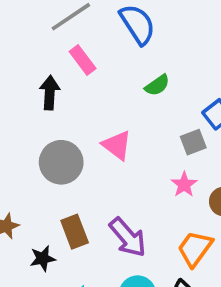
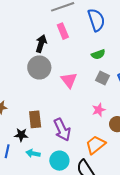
gray square: (193, 142) -> (102, 78), moved, turned 32
gray circle: (61, 162) -> (39, 67), moved
black star: (43, 258) -> (21, 135), moved

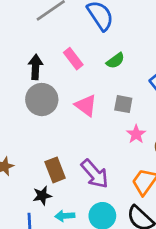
pink rectangle: (63, 31) -> (73, 59), moved
gray square: (102, 78) -> (123, 104), moved

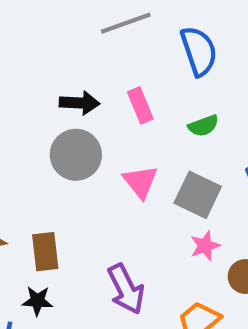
black arrow: (36, 67) -> (80, 103), turned 75
gray square: (123, 104) -> (198, 195), size x1.5
brown rectangle: (55, 170) -> (45, 252), moved

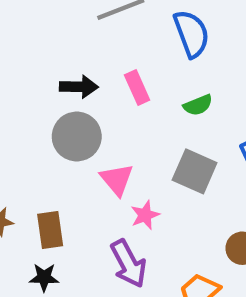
pink triangle: (140, 182) -> (117, 179), moved
pink star: (205, 246) -> (145, 215), moved

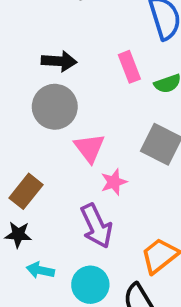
pink rectangle: (137, 87) -> (129, 67), moved
brown rectangle: (50, 230) -> (26, 191), turned 44

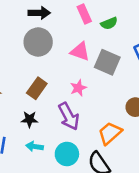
pink triangle: (90, 148) -> (80, 51), moved, turned -30
brown rectangle: (26, 191) -> (37, 88), moved
black star: (18, 235) -> (29, 119), moved

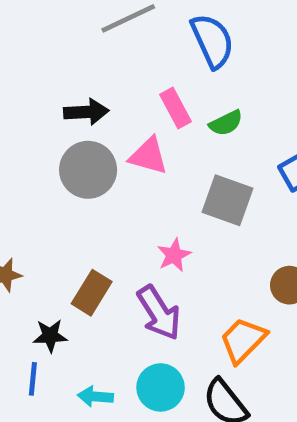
pink triangle: (80, 51) -> (148, 156), moved
brown rectangle: (37, 88) -> (92, 293), moved
black star: (29, 119) -> (50, 336), moved
cyan arrow: (35, 147) -> (95, 396), moved

